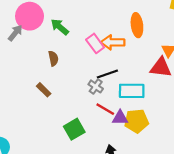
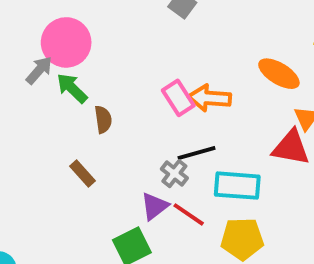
orange ellipse: (137, 25) -> (279, 74), moved, turned -55
green arrow: (60, 27) -> (72, 88), moved
purple triangle: (120, 118) -> (155, 206), moved, turned -42

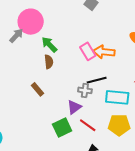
green arrow: (72, 88) -> (49, 45), moved
gray cross: (174, 174) -> (85, 90), turned -32
red line: (189, 214) -> (88, 125), moved

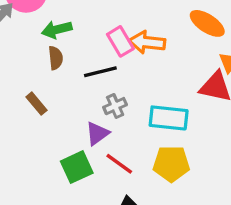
green arrow: (49, 45) -> (57, 30), turned -60
black line: (97, 80) -> (100, 72), moved
gray cross: (85, 90) -> (115, 106), turned -32

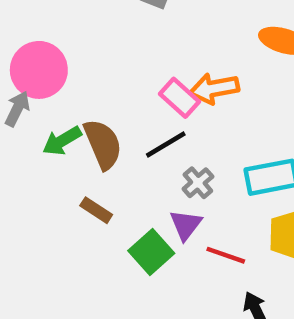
green arrow: (57, 30) -> (62, 141), moved
brown semicircle: (56, 58) -> (103, 144), size x1.6
green square: (77, 167) -> (151, 252), moved

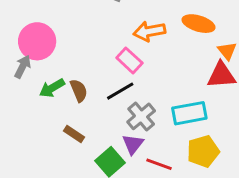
orange arrow: (214, 89) -> (149, 31), moved
brown semicircle: (103, 144) -> (79, 91), size x0.7
gray cross: (198, 183) -> (141, 116), size x1.4

